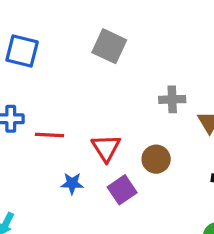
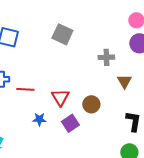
gray cross: (172, 99) -> (106, 57), moved

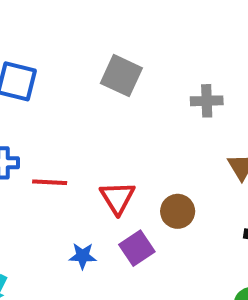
gray cross: (106, 57) -> (207, 101), moved
blue star: (39, 119) -> (83, 256), moved

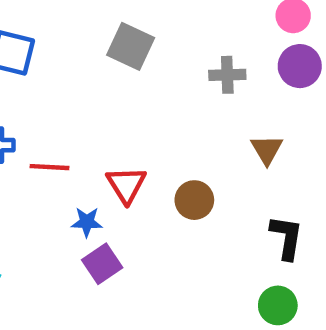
purple square: (137, 248) -> (102, 264), moved
blue star: (83, 256) -> (87, 222), moved

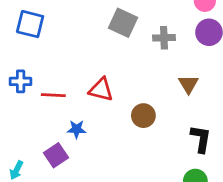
gray square: (131, 46) -> (123, 23), moved
red triangle: (126, 185) -> (101, 90), moved, turned -44
purple square: (102, 264) -> (56, 155), moved

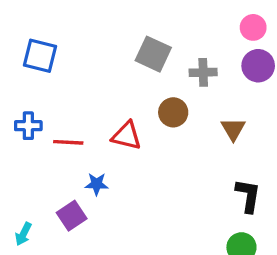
brown circle: (143, 116) -> (173, 112), moved

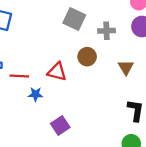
blue star: (97, 184) -> (35, 94), moved
purple square: (72, 216) -> (60, 126), moved

